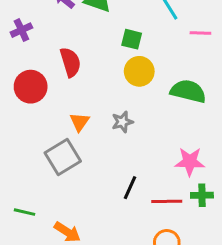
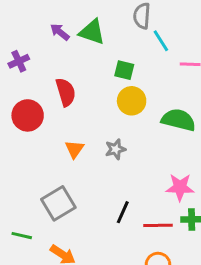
gray square: (63, 157) -> (58, 203), moved

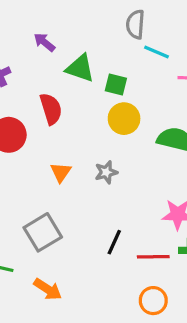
green triangle: (92, 32) -> (80, 68), moved
cyan line: (161, 41) -> (157, 52), turned -35

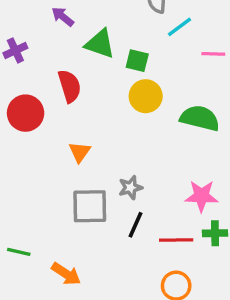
cyan line: (157, 52) -> (179, 27), turned -60
gray star: (106, 172) -> (130, 188), moved
gray square: (43, 232) -> (90, 206), moved, turned 30

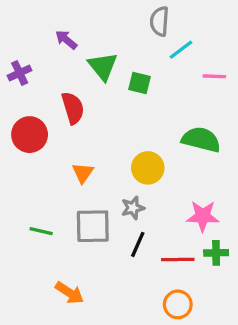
green triangle: (100, 44) -> (103, 66), turned 32
yellow circle: (146, 96) -> (148, 168), moved
green line: (19, 252) -> (41, 231), moved

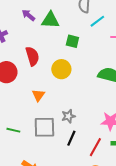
green triangle: (103, 66) -> (50, 20), moved, turned -48
yellow circle: (148, 168) -> (61, 69), moved
red line: (178, 259) -> (95, 147), turned -60

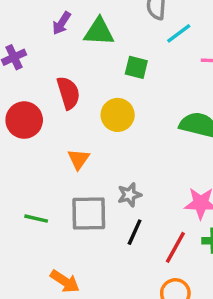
purple arrow: (28, 15) -> (62, 23), turned -96

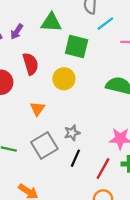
purple arrow: (62, 23) -> (17, 32), moved
green square: (136, 67) -> (77, 47), size x1.5
gray square: (89, 213) -> (44, 146), turned -30

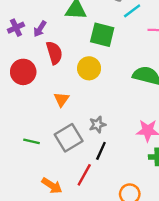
purple arrow: (17, 32) -> (40, 29), moved
red line: (103, 169) -> (84, 175), moved

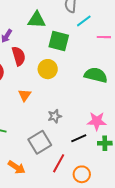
gray square: (69, 138) -> (40, 142), moved
black line: (101, 151) -> (79, 138), moved, turned 42
red line: (84, 175) -> (59, 163), moved

